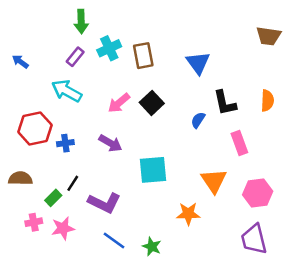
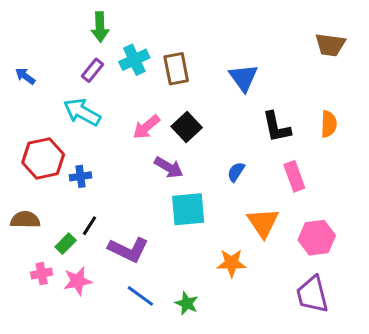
blue semicircle: (198, 120) -> (236, 172), moved
purple arrow: (110, 143) -> (169, 167), moved

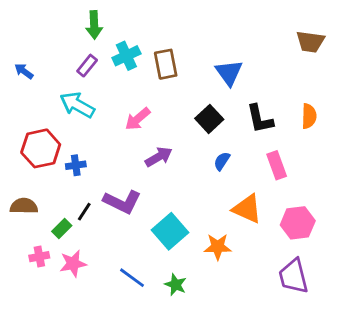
black square: (187, 127) -> (209, 119), moved
purple arrow: (169, 167) -> (159, 157), turned -60
cyan square: (188, 209) -> (170, 231), moved, turned -36
orange triangle: (263, 223) -> (247, 209), turned -32
purple L-shape: (128, 250) -> (122, 202), moved

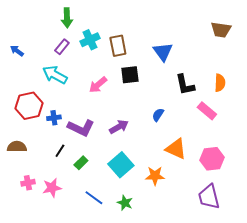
black square: (209, 119) -> (130, 75), moved, turned 36
purple arrow: (159, 157) -> (119, 127), moved
pink rectangle: (277, 165) -> (207, 111), moved, turned -30
purple L-shape: (122, 202) -> (81, 128), moved
green rectangle: (62, 228) -> (81, 163), moved

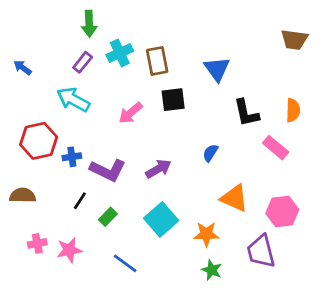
purple trapezoid: (209, 197) -> (261, 251), moved
green star: (125, 203) -> (212, 270), moved

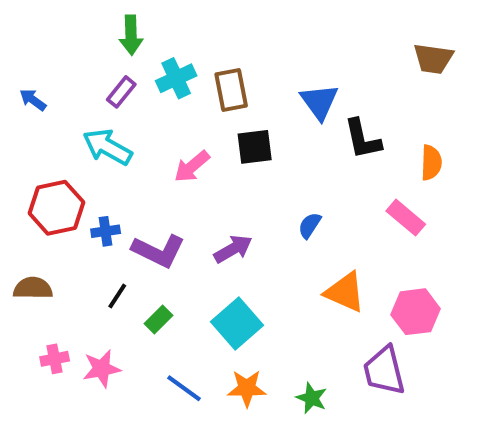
black L-shape: (246, 113) -> (363, 139), moved
orange star: (206, 234) -> (247, 388), moved

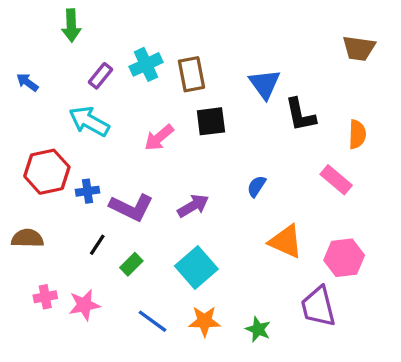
green arrow: (131, 35) -> (71, 25), moved

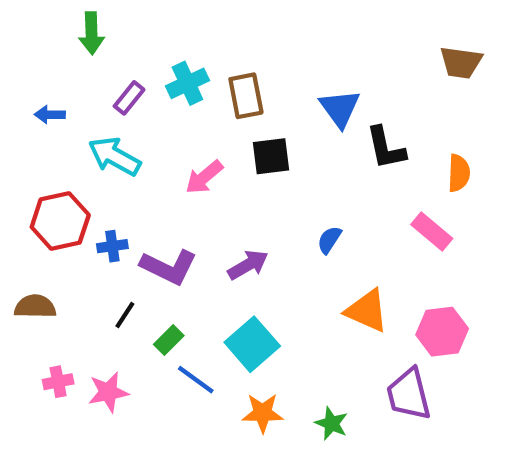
blue arrow: (27, 82) -> (50, 115), moved, turned -35
blue line: (152, 321) -> (196, 380), moved

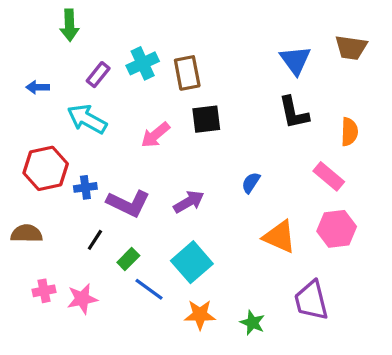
blue triangle: (340, 108) -> (295, 60), moved
pink hexagon: (442, 332) -> (337, 229), moved

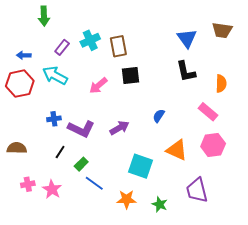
red hexagon: (46, 168) -> (20, 84), moved
cyan square: (192, 262) -> (141, 166), moved, turned -30
pink star: (82, 299) -> (52, 189), turned -30

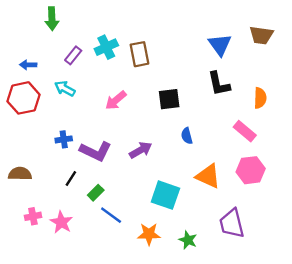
cyan arrow: (55, 76) -> (65, 89), size x0.7
black square: (130, 76) -> (169, 99), moved
blue semicircle: (159, 116) -> (187, 136), turned -48

